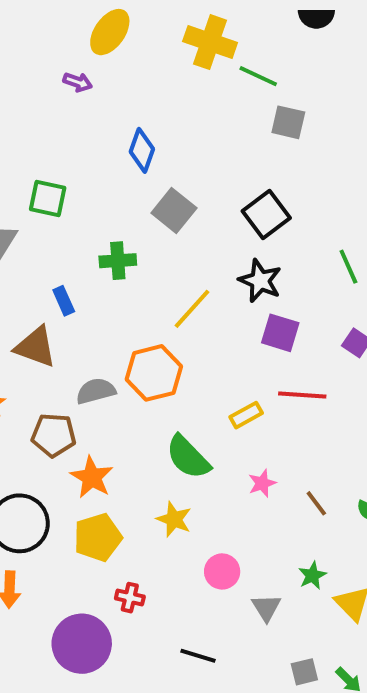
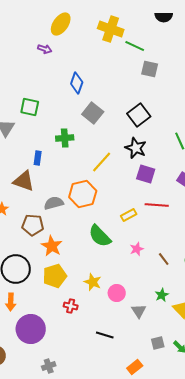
blue rectangle: (64, 301) -> (38, 158), turned 32
yellow star: (174, 519) -> (93, 282), moved
purple circle: (82, 644) -> (31, 329), moved

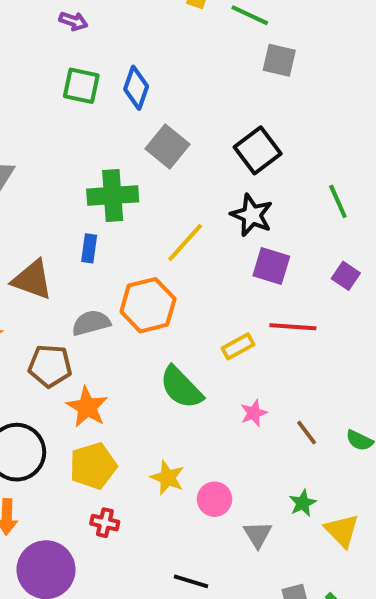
green square: (30, 107) -> (81, 86), moved
green cross: (65, 138) -> (113, 195), size x1.4
blue rectangle: (38, 158) -> (89, 248), moved
red cross: (71, 306) -> (105, 523), moved

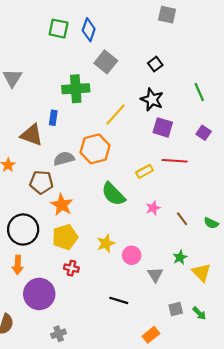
black square: (258, 150) -> (155, 64), size x0.6
blue rectangle: (89, 248) -> (53, 118), moved
yellow star: (167, 478) -> (106, 243), turned 30

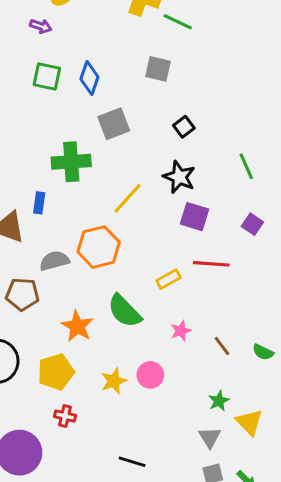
gray square: (167, 15) -> (158, 69), moved
gray square: (106, 62) -> (114, 124), turned 30
orange star: (62, 205) -> (77, 326), moved
pink circle: (132, 255) -> (150, 375), moved
gray triangle: (155, 275) -> (210, 437), moved

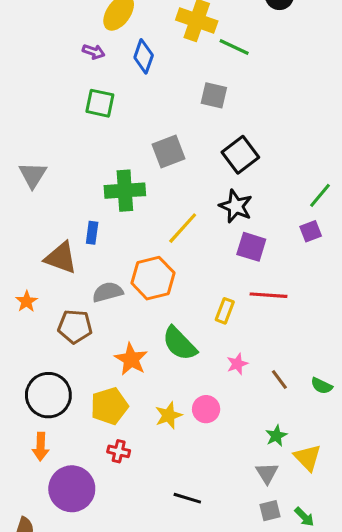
blue diamond: (89, 78) -> (144, 56), moved
black square: (184, 127) -> (240, 155), size x1.6
green line: (246, 166) -> (320, 195), moved, turned 64
purple square: (252, 224) -> (311, 231), moved, turned 35
yellow rectangle: (169, 279) -> (225, 311), turned -40

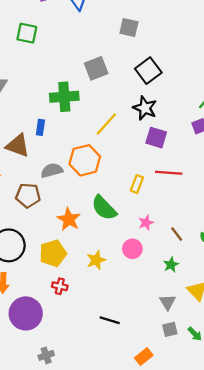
green square: (100, 103) -> (27, 33), moved
pink circle: (206, 409) -> (132, 249), moved
green star: (276, 436) -> (171, 265), moved

